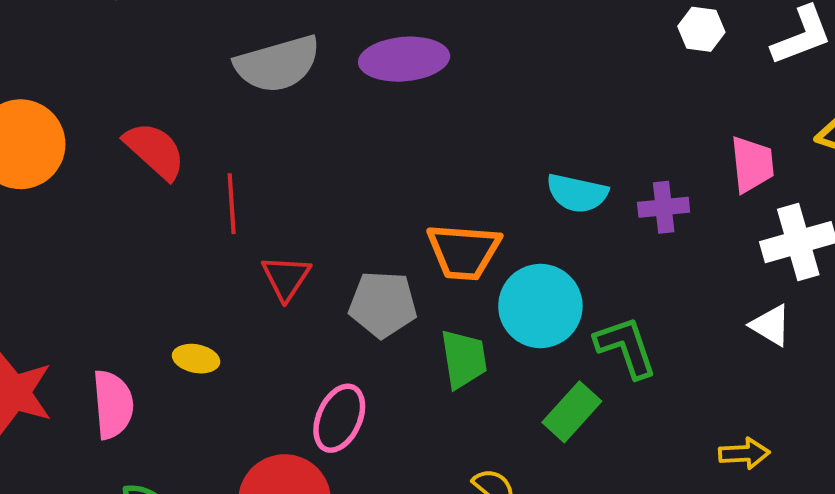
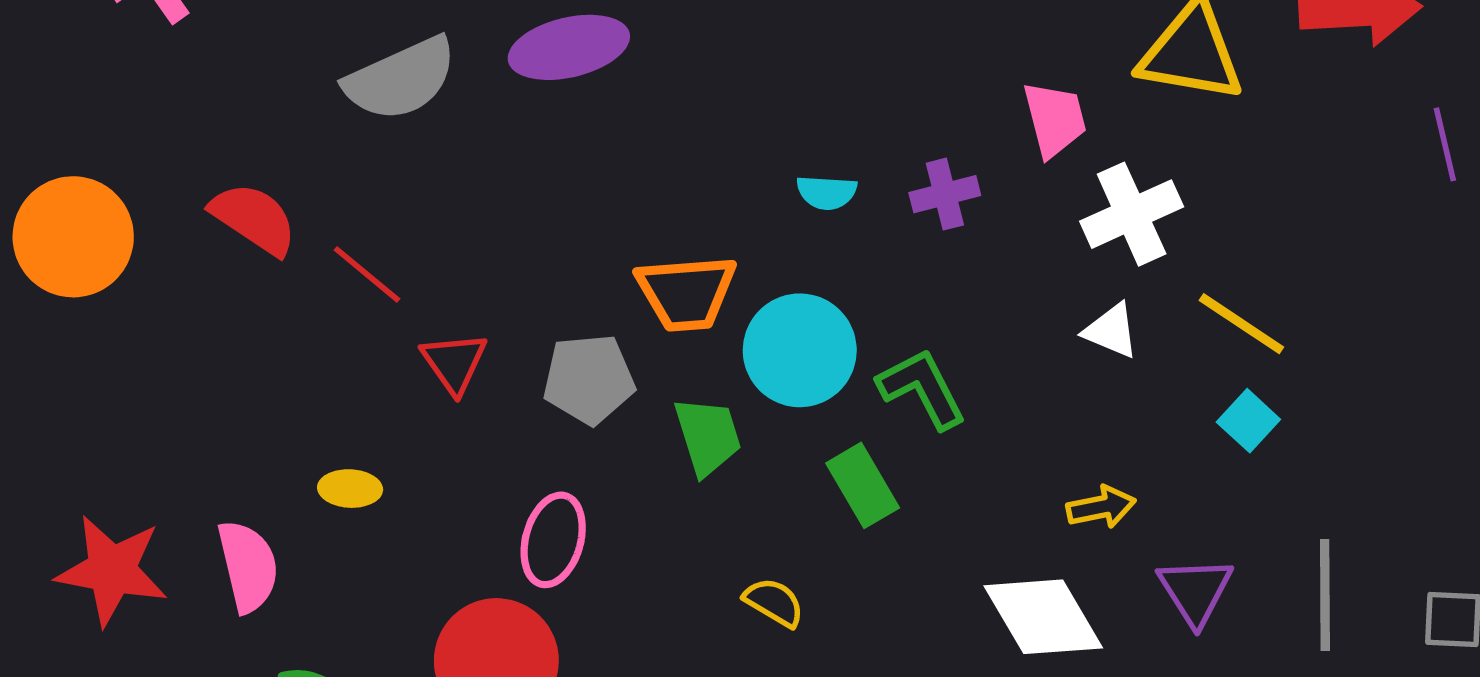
cyan semicircle: (577, 193) -> (827, 192), size x0.7
red line: (232, 204) -> (367, 274), turned -38
green rectangle: (572, 412) -> (863, 485), turned -64

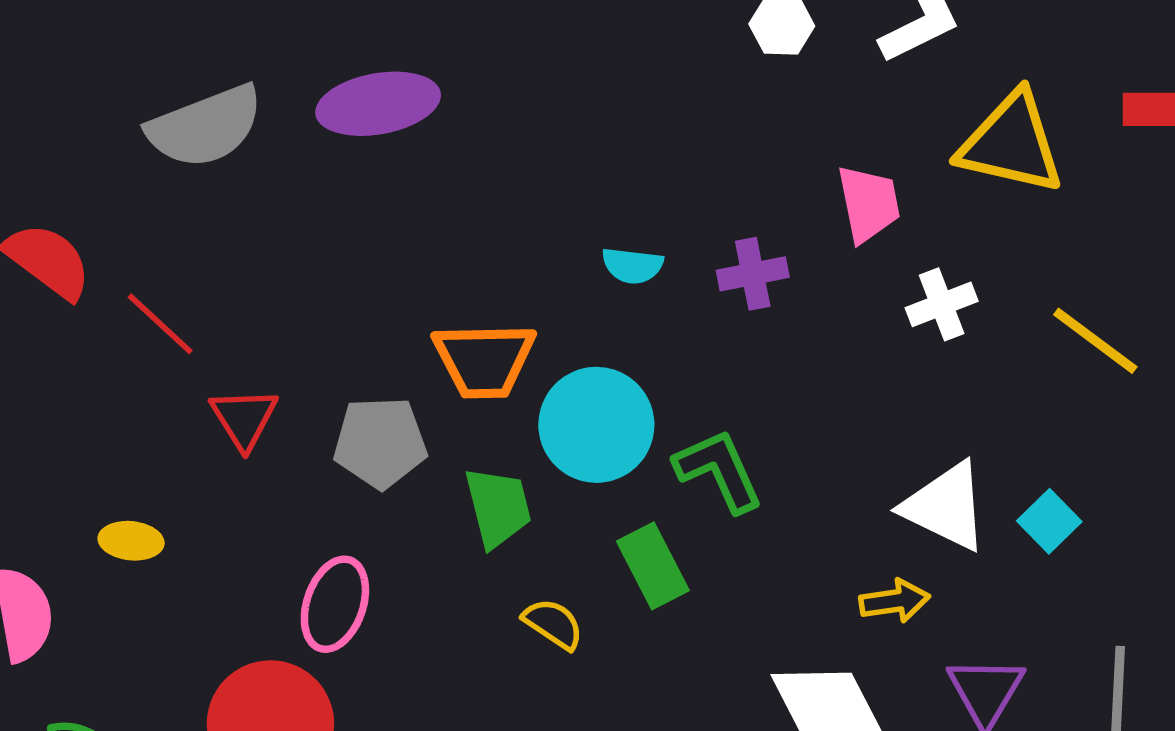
white cross: (1132, 214) -> (942, 304), size x0.7
yellow line: (1241, 324) -> (1095, 341), moved
white triangle: (1111, 331) -> (945, 506), moved, size x1.6
yellow semicircle: (774, 602) -> (553, 624), moved

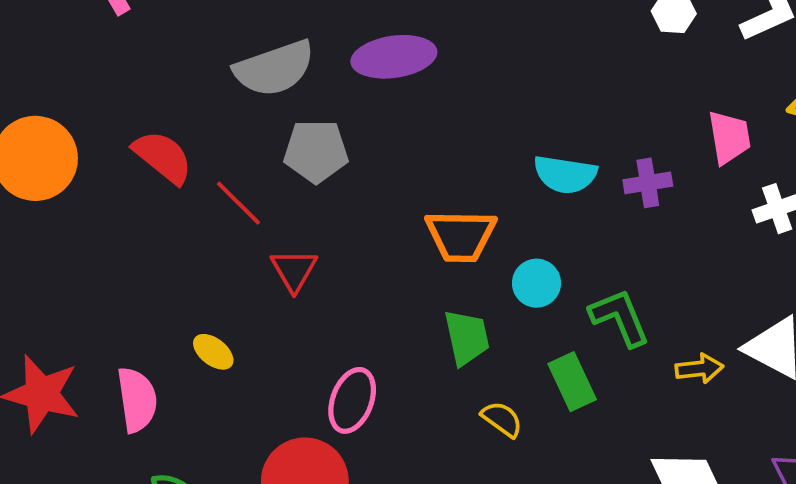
cyan semicircle: (632, 266) -> (565, 174), size x1.5
cyan circle: (596, 425) -> (537, 283), size x0.6
gray pentagon: (380, 443) -> (316, 151), moved
yellow ellipse: (131, 541) -> (213, 352), turned 30
yellow arrow: (895, 601) -> (699, 369), moved

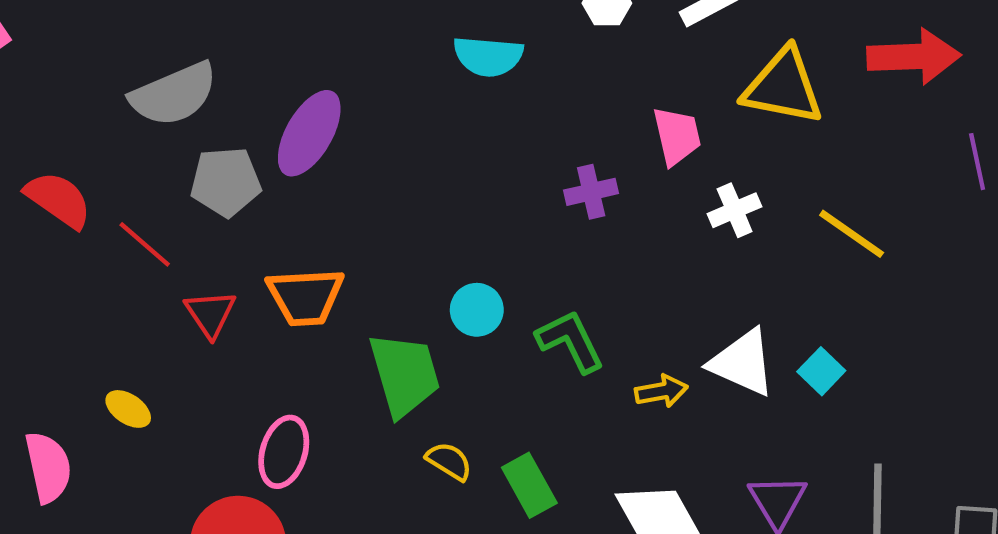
purple ellipse: (394, 57) -> (309, 133), moved, turned -48
cyan semicircle: (565, 174) -> (488, 56), moved
orange trapezoid: (461, 236) -> (305, 297), moved
green trapezoid: (467, 337) -> (405, 374), size x1.4
green rectangle: (572, 382) -> (529, 485), moved

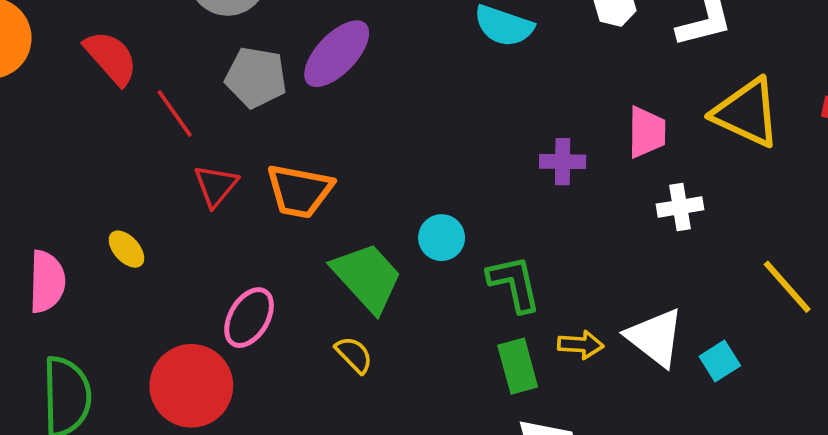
yellow line: (852, 234) -> (787, 287), moved
green trapezoid: (405, 374) -> (367, 277), turned -40
yellow semicircle: (449, 461) -> (354, 355), moved
green rectangle: (529, 485) -> (518, 366), moved

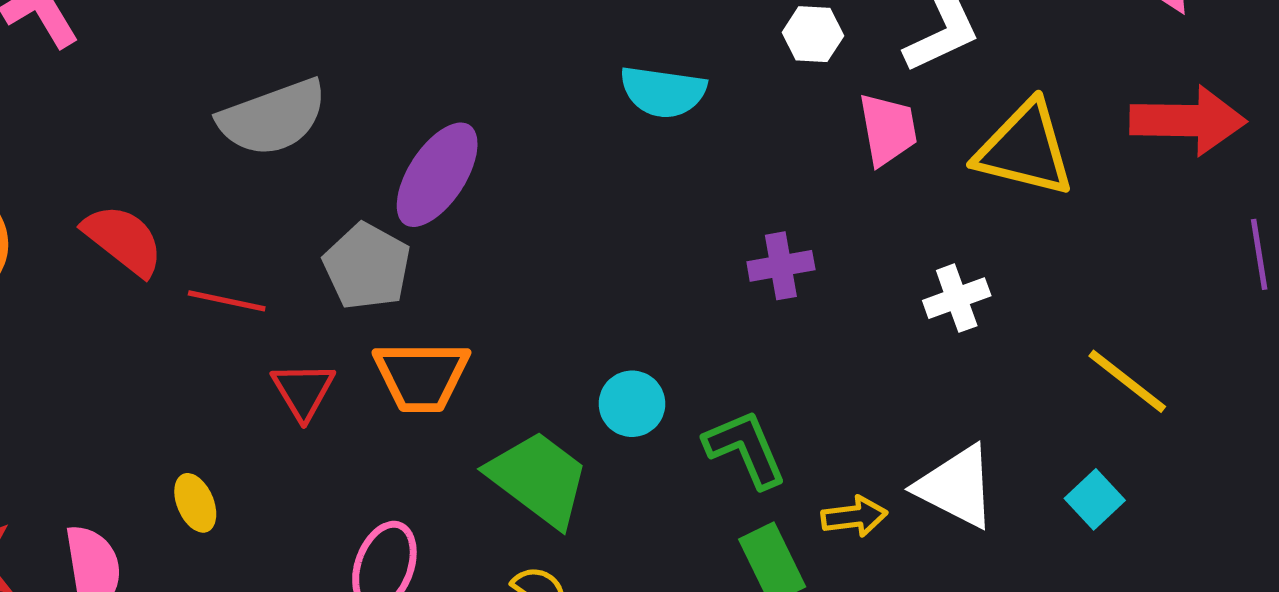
gray pentagon: (256, 77) -> (367, 266), moved, turned 30
red line: (175, 113) -> (227, 301), turned -32
pink trapezoid: (647, 132) -> (888, 129), moved
yellow ellipse: (126, 249) -> (195, 503), turned 30
cyan square: (720, 361) -> (1095, 499), moved

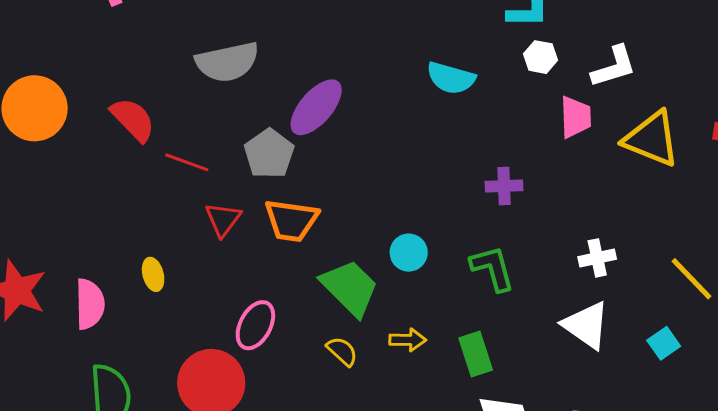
white cross: (957, 298) -> (597, 258), moved
green L-shape: (745, 449) -> (493, 268), moved
yellow arrow: (854, 517) -> (408, 340), moved

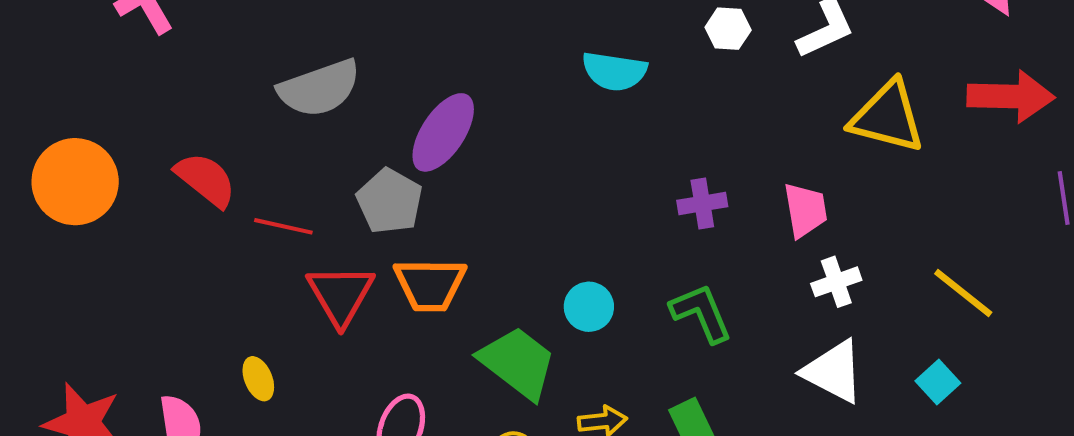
pink trapezoid: (576, 117) -> (805, 210), moved
red triangle: (223, 219) -> (341, 295), size x1.4

